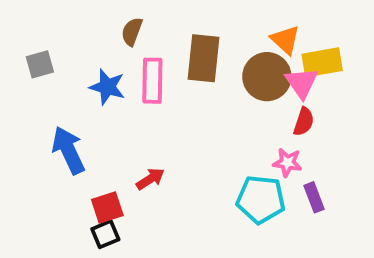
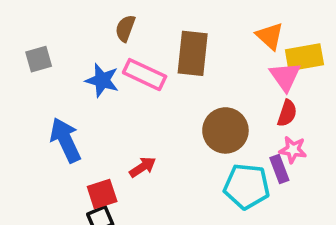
brown circle: (267, 77) -> (225, 130), moved
pink rectangle: (152, 81) -> (145, 75), turned -66
pink star: (287, 163) -> (293, 150), moved
purple rectangle: (314, 197) -> (279, 169), moved

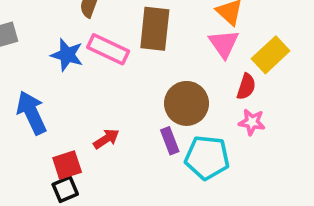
yellow rectangle: (304, 57) -> (271, 55), moved, turned -33
pink triangle: (285, 77) -> (224, 44), moved
purple rectangle: (279, 169) -> (170, 141), moved

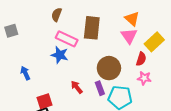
blue star: (67, 55) -> (60, 55), moved
blue arrow: (32, 113) -> (25, 73), size x0.6
red arrow: (106, 139) -> (77, 87), moved, turned -96

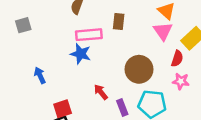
brown rectangle: (92, 28) -> (119, 22), size x0.6
pink rectangle: (67, 39) -> (89, 35), turned -30
purple rectangle: (100, 88) -> (122, 107), moved

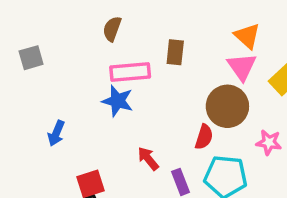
red semicircle: (177, 59) -> (204, 137), moved
brown circle: (139, 69) -> (227, 106), moved
blue arrow: (40, 75) -> (56, 133), turned -133

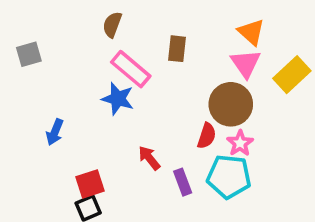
pink rectangle: (130, 72) -> (131, 69), turned 45
pink star: (269, 142) -> (240, 143), moved, turned 30

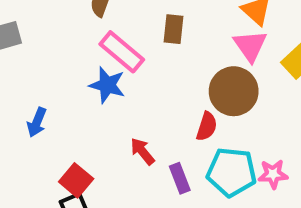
pink star: (240, 143) -> (273, 174), moved, turned 30
red square: (90, 184) -> (76, 180), turned -32

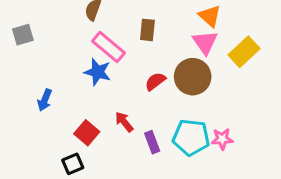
red semicircle: (207, 126) -> (155, 81), moved, turned -145
red square: (76, 180) -> (87, 133), moved

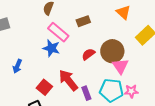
brown rectangle: (147, 30) -> (83, 21), turned 64
pink triangle: (205, 42) -> (120, 66), moved
red arrow: (124, 122) -> (68, 80), size x1.6

